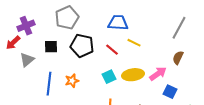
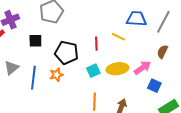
blue trapezoid: (118, 23) -> (136, 19), moved
black pentagon: (82, 46) -> (66, 53), moved
red line: (112, 50) -> (96, 44), turned 48
gray triangle: (27, 60) -> (11, 68), moved

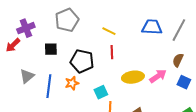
yellow line: (118, 37) -> (109, 31), moved
cyan square: (93, 71) -> (101, 92), moved
blue square: (154, 86) -> (184, 82), moved

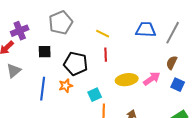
gray triangle: (27, 76) -> (14, 71), moved

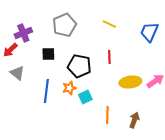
blue trapezoid: (146, 30) -> (149, 32), turned -70
yellow line: (103, 34) -> (109, 24), moved
gray triangle: (14, 71) -> (17, 73), turned -42
cyan square: (95, 95) -> (85, 97), moved

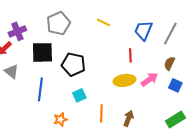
black square: (48, 54) -> (42, 52), size x1.6
red line: (109, 57) -> (130, 55), moved
orange star: (69, 88) -> (60, 119), moved

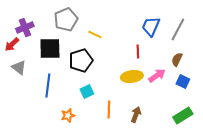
yellow line: (103, 22) -> (95, 34), moved
black pentagon: (73, 64) -> (81, 60), turned -30

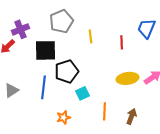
yellow line: (95, 34) -> (91, 36), turned 56
red line: (138, 51) -> (122, 42), moved
black pentagon: (81, 60) -> (67, 71), moved
gray triangle: (19, 67) -> (12, 90), moved, turned 49

